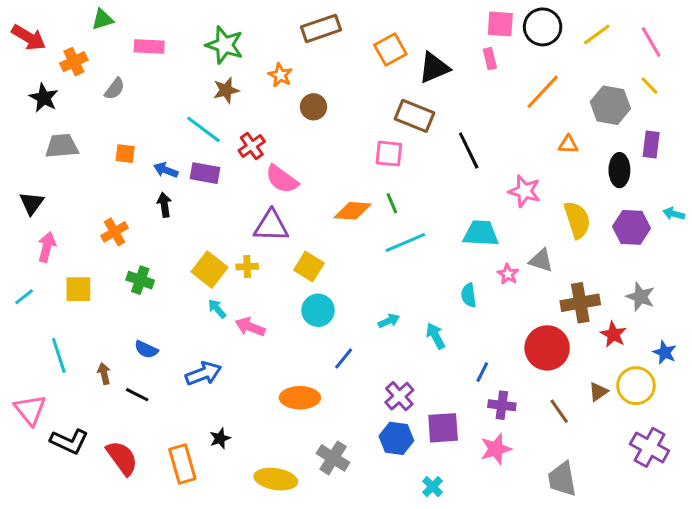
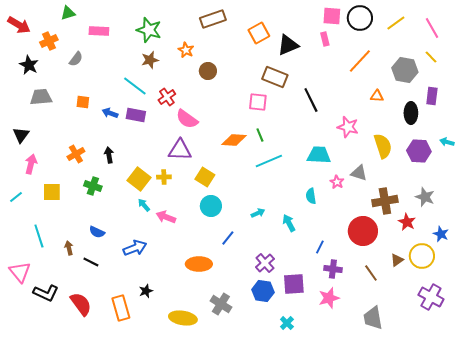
black arrow: (164, 205) -> (109, 155), moved

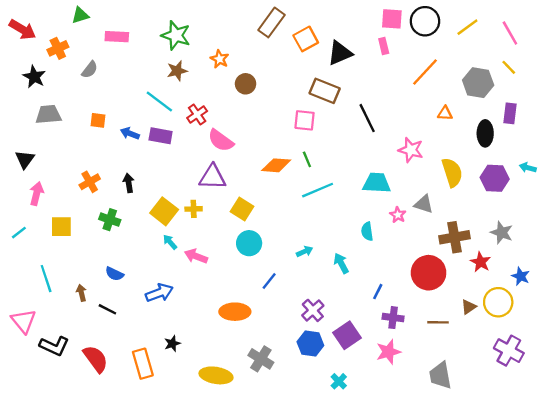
brown rectangle: (213, 19) -> (271, 22), moved, turned -35
brown line: (371, 273) -> (438, 322), turned -54
purple square: (294, 284) -> (347, 335), turned -30

